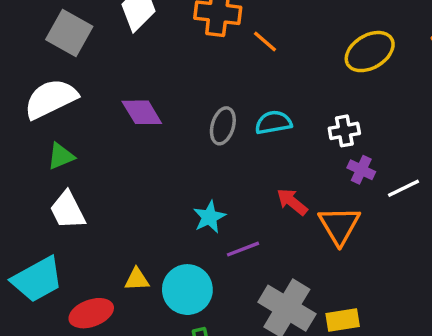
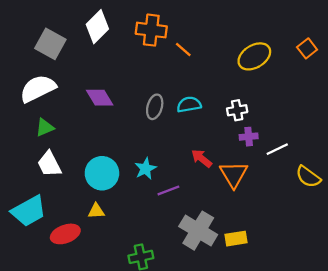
purple cross: (361, 170) -> (249, 137), turned -30
cyan circle: (187, 290) -> (102, 173), moved

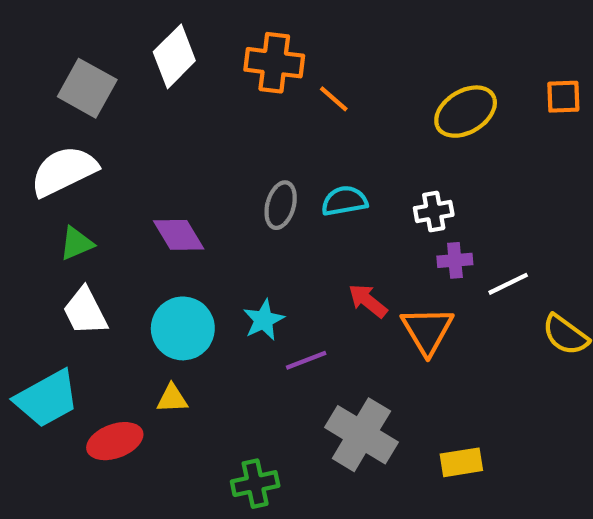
orange square: (307, 48) -> (563, 97), turned 36
purple diamond: (100, 98) -> (179, 235), moved
yellow rectangle: (236, 239) -> (461, 462), moved

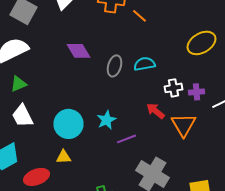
yellow ellipse: (466, 112) -> (202, 43), moved
white cross: (434, 211) -> (174, 88), moved
purple diamond: (179, 235) -> (78, 51), moved

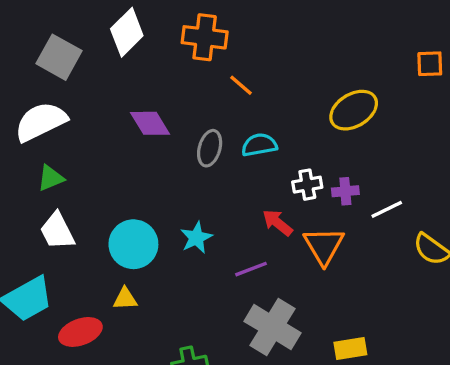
orange line: (140, 16) -> (241, 85), moved
purple line: (126, 139) -> (251, 269), moved

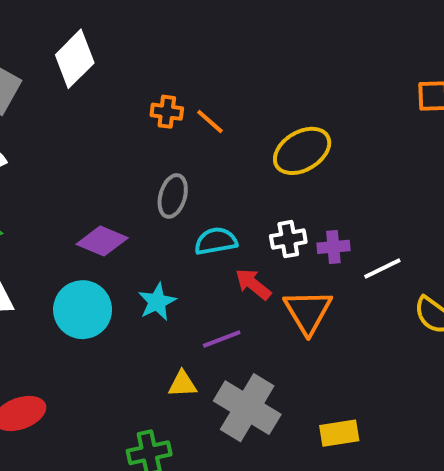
orange cross: (205, 37) -> (167, 112), moved, size x0.6
yellow ellipse: (354, 110) -> (302, 151), moved
purple diamond: (150, 123) -> (102, 241), moved, turned -36
cyan semicircle: (259, 145) -> (216, 241), moved
yellow triangle: (125, 299) -> (183, 384), moved

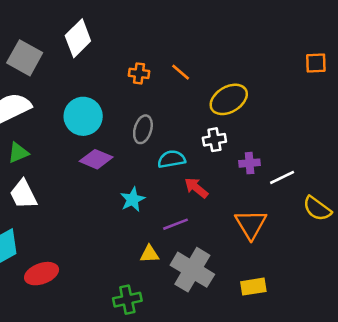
orange line: (210, 122) -> (181, 72), moved
white cross: (288, 239) -> (214, 140), moved
cyan circle: (83, 310) -> (83, 116), moved
orange triangle: (308, 312) -> (251, 224), moved

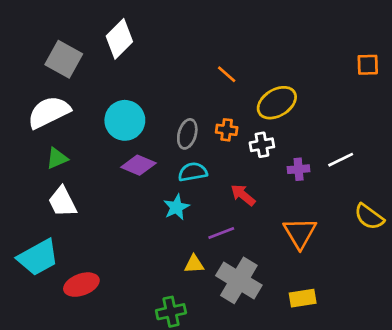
orange cross: (139, 73) -> (227, 130), moved
cyan semicircle: (172, 159) -> (193, 172), moved
white line: (282, 177) -> (341, 160), moved

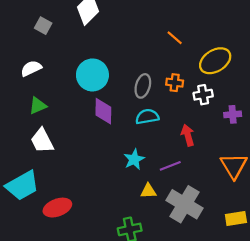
gray square: (64, 59) -> (43, 26), size x0.6
white semicircle: (49, 112) -> (31, 68), size x0.6
purple diamond: (138, 165) -> (103, 111), turned 68
red arrow: (243, 195) -> (188, 135), turned 35
cyan star: (176, 207) -> (134, 159), moved

